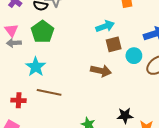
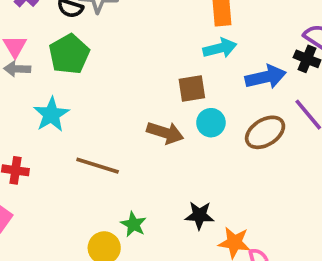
cyan arrow: (105, 26) -> (220, 48), moved
cyan circle: (134, 56) -> (211, 123), moved
brown line: (49, 92) -> (98, 166), moved

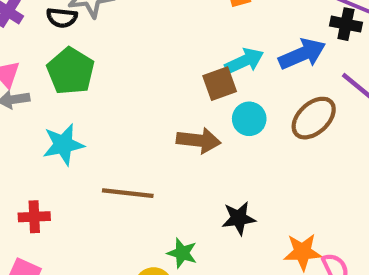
cyan arrow: (220, 48) -> (244, 61), moved
cyan star: (51, 114) -> (63, 144), turned 30
black star: (199, 215) -> (239, 218), moved

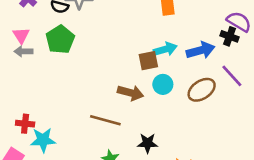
cyan star: (63, 144) -> (43, 140), moved
brown line: (128, 193) -> (105, 120), moved

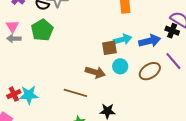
red cross: (25, 124) -> (14, 94), turned -32
cyan star: (43, 140) -> (29, 95), moved

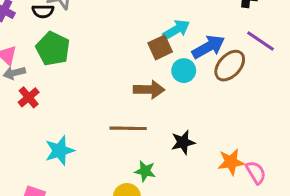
blue arrow: (150, 41) -> (208, 47), moved
red cross: (14, 94) -> (29, 97), moved

